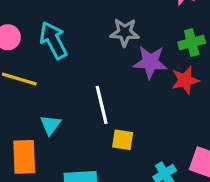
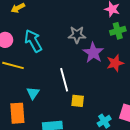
green cross: (192, 43) -> (118, 31), moved
purple star: (150, 62) -> (93, 53), turned 30

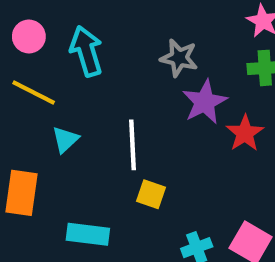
red star: (115, 63) -> (245, 133), turned -30
cyan triangle: (33, 93) -> (65, 140), moved

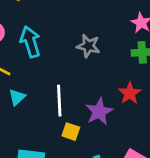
purple star: (205, 102) -> (99, 112), moved

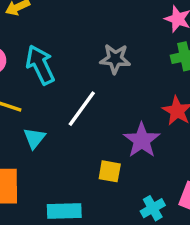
white line: (59, 101) -> (82, 109), moved, turned 48

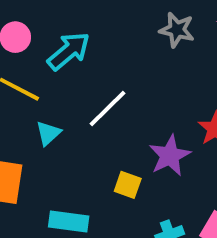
gray star: (115, 59) -> (177, 30), moved
cyan arrow: (40, 65) -> (69, 51), turned 66

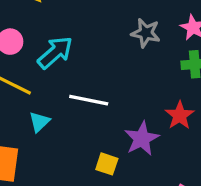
white line: (108, 109) -> (89, 100), turned 57

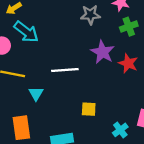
cyan arrow: (55, 52) -> (26, 32), moved, turned 95
purple star: (142, 139) -> (103, 52), moved

